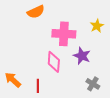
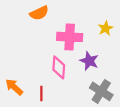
gray cross: (93, 84) -> (101, 91), size x1.5

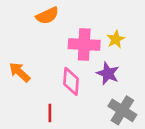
yellow star: (106, 28) -> (116, 39), moved
orange arrow: (14, 87) -> (20, 72), moved

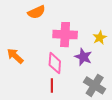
yellow star: (116, 39) -> (100, 38), moved
red line: (50, 113) -> (52, 85), moved

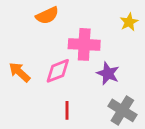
yellow star: (100, 38) -> (129, 22), moved
pink diamond: (55, 63) -> (58, 71), moved, turned 65

